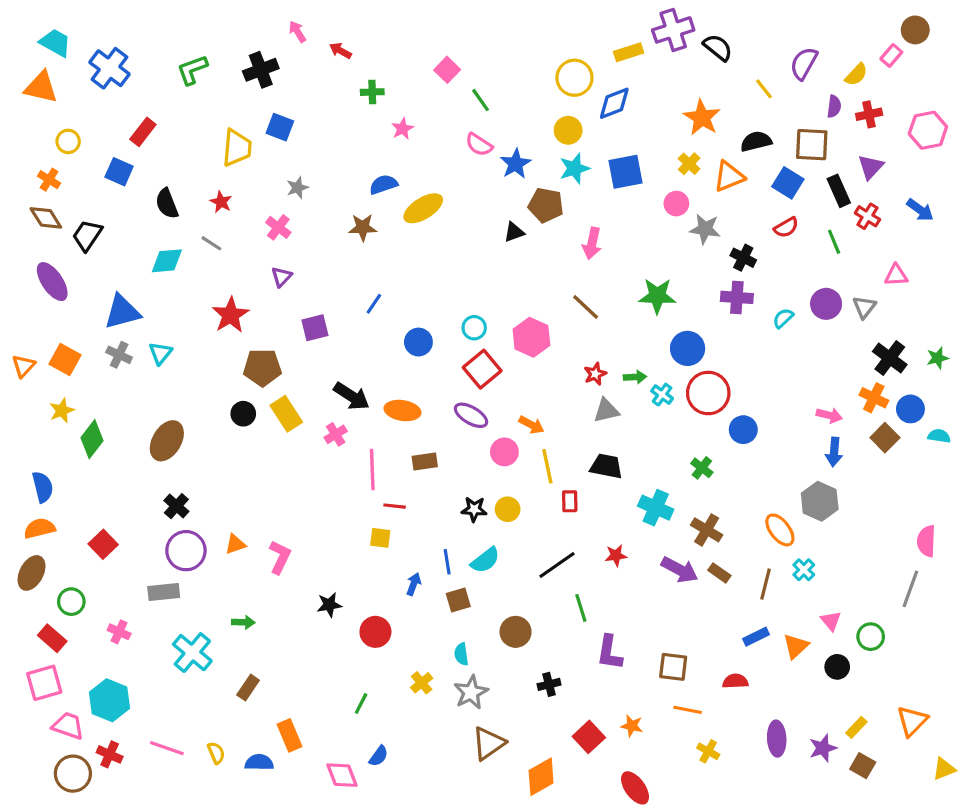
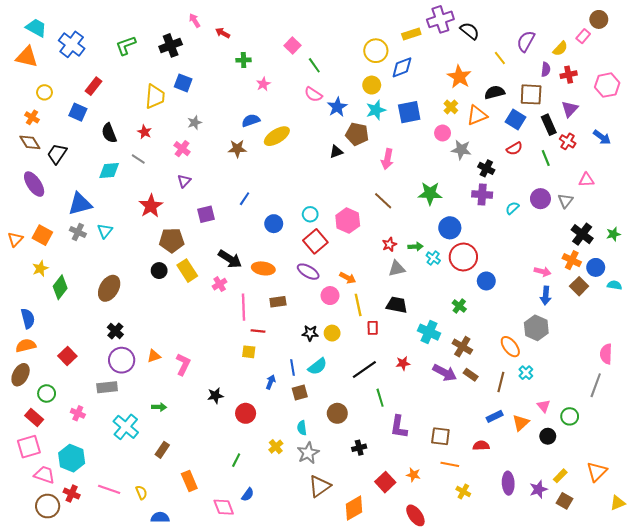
blue semicircle: (259, 762) -> (160, 517), moved

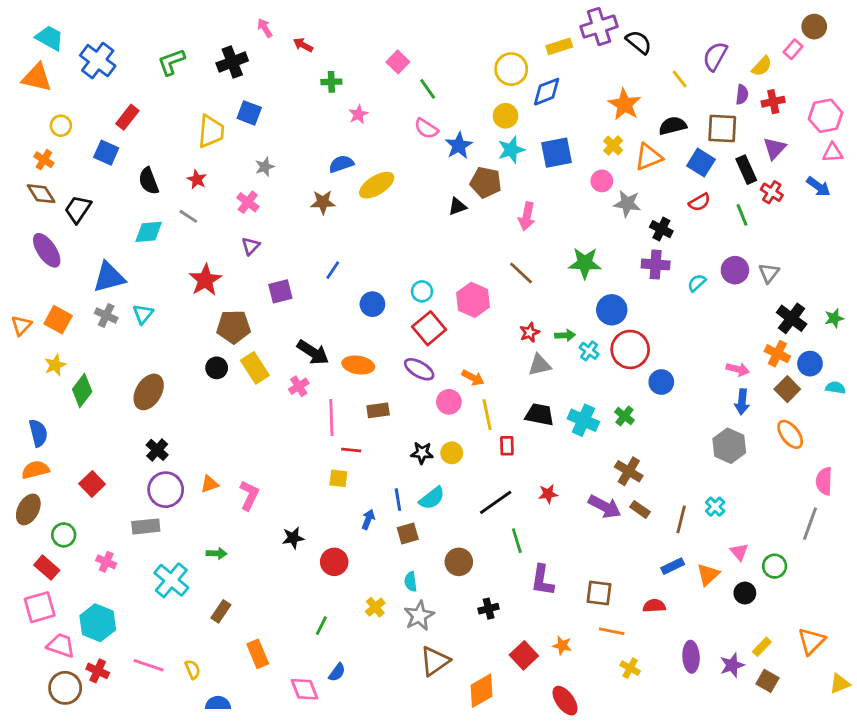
pink triangle: (586, 180) -> (833, 153), moved
cyan cross: (429, 332) -> (583, 420), moved
orange ellipse: (510, 347) -> (790, 434), moved

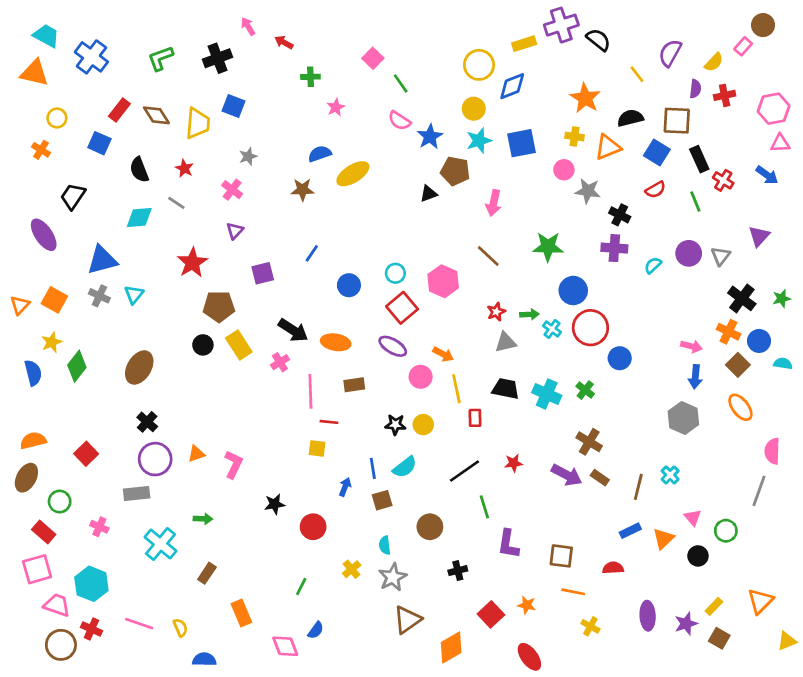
yellow cross: (613, 146) -> (575, 137), turned -36
purple triangle: (775, 148) -> (759, 236), moved
brown diamond: (41, 194) -> (156, 115), moved
blue semicircle: (38, 433) -> (33, 373), moved

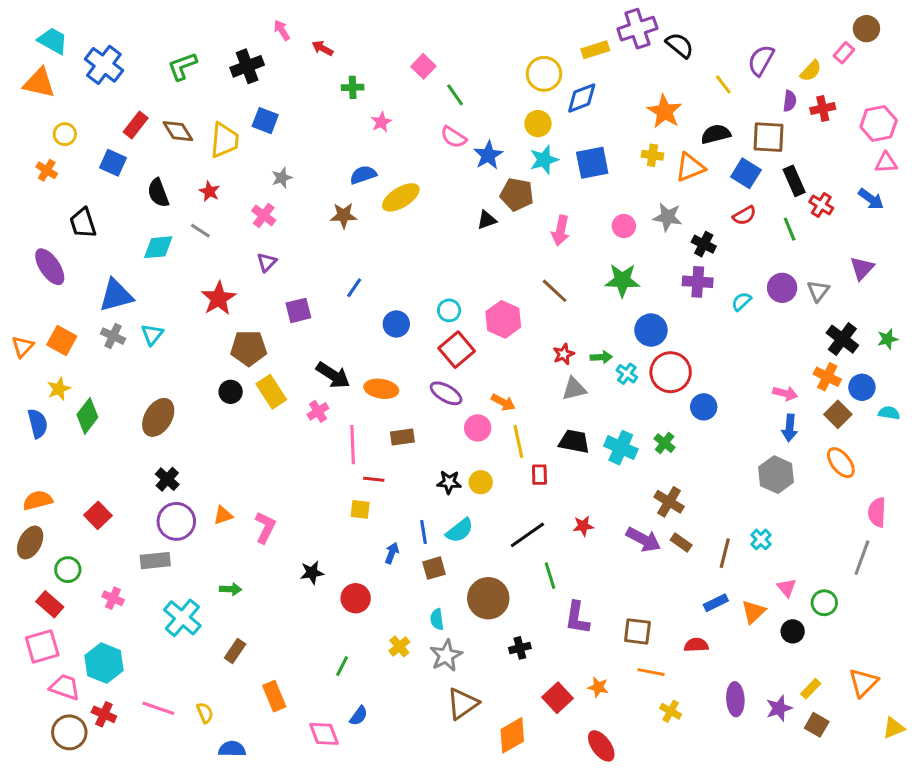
pink circle: (564, 170) -> (624, 226), moved
black trapezoid: (73, 196) -> (83, 223), turned -52
brown circle: (430, 527) -> (488, 598), size x1.4

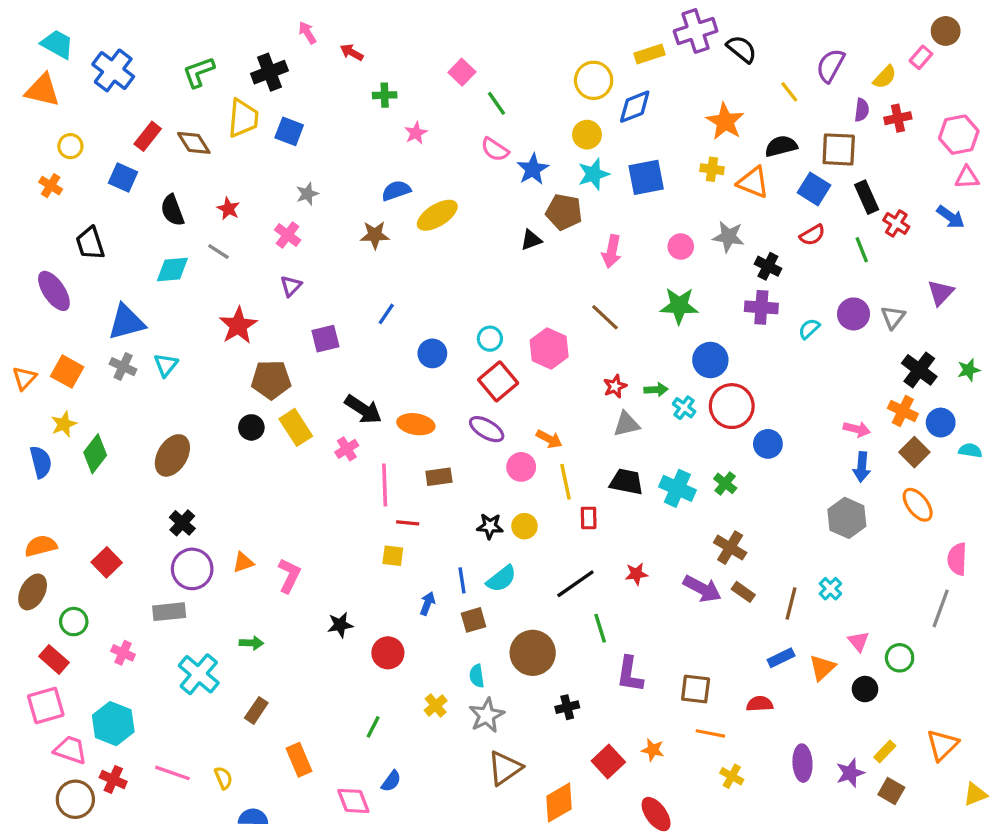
yellow trapezoid: (225, 140) -> (243, 118), moved
orange triangle: (690, 167) -> (753, 182), turned 44

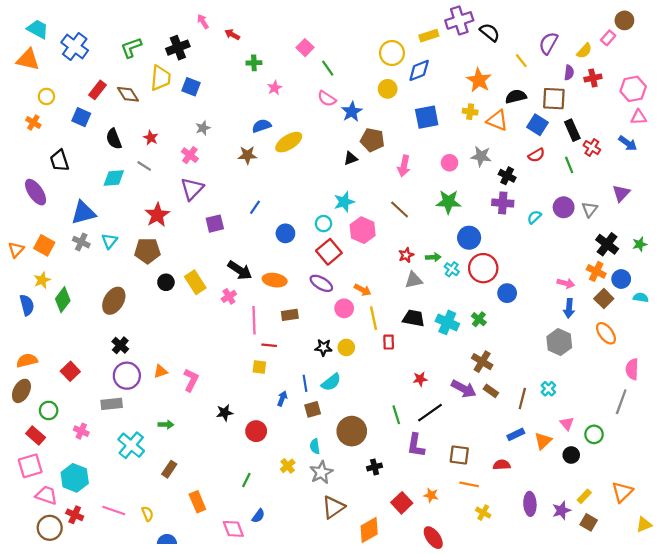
cyan star: (594, 174) -> (344, 202), moved
purple triangle: (291, 286) -> (192, 189), size x1.6
brown pentagon: (271, 380) -> (147, 251), moved
black line: (575, 584) -> (430, 413), moved

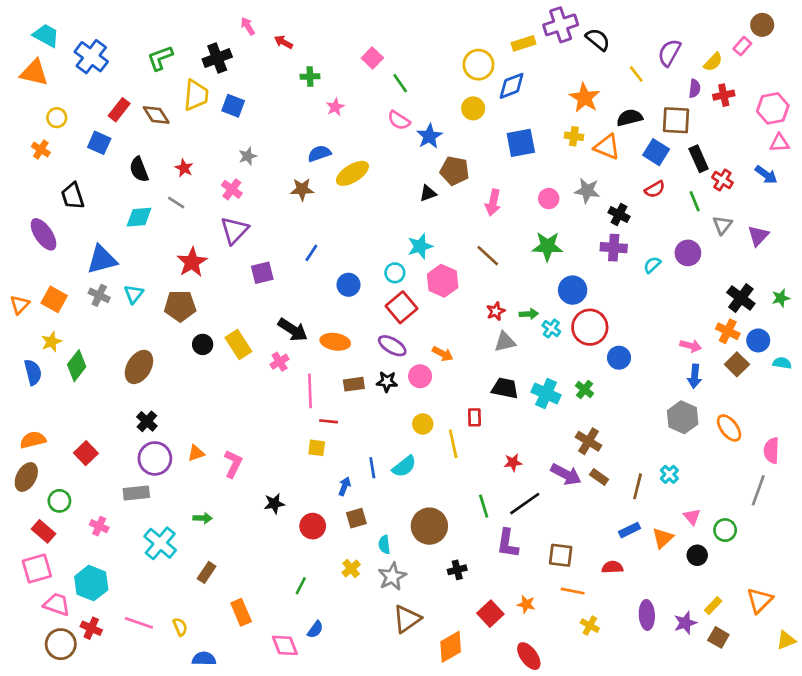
gray triangle: (590, 209) -> (722, 225), moved
yellow line: (373, 318) -> (453, 444), moved
orange ellipse: (606, 333) -> (729, 428), moved
black star: (323, 347) -> (387, 382), moved
brown square: (313, 409) -> (356, 518), moved

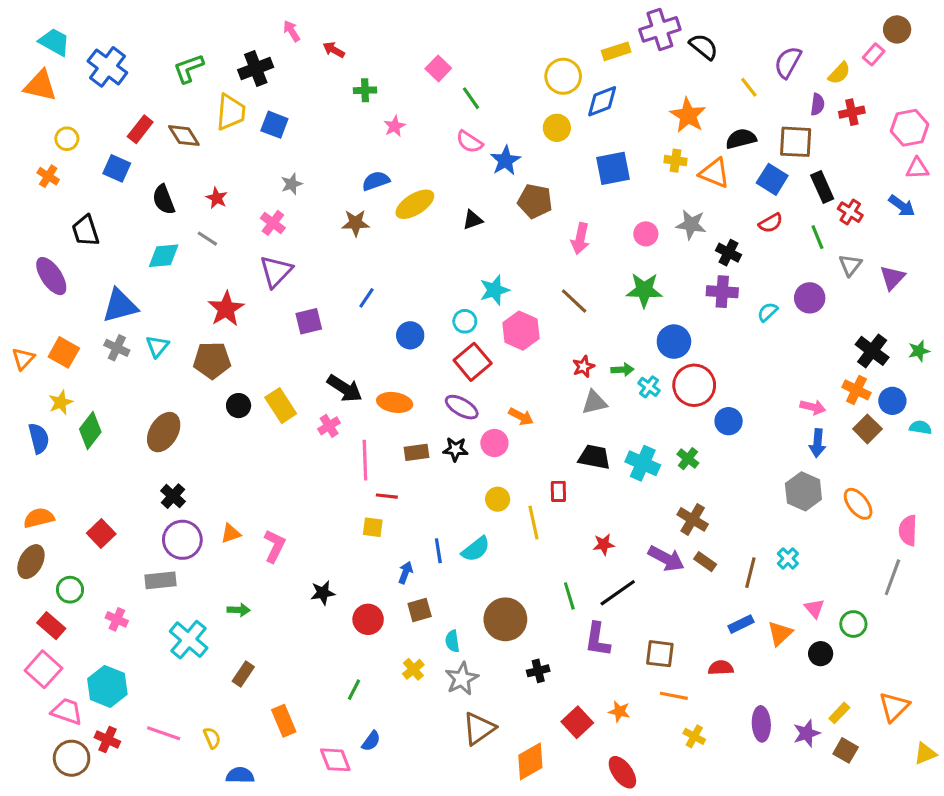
black triangle: (428, 193) -> (473, 220), moved
pink square: (37, 569) -> (43, 669), turned -32

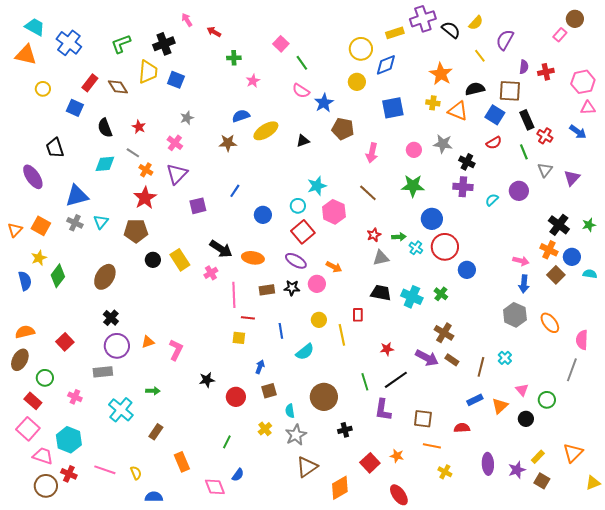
yellow semicircle: (839, 73) -> (476, 23), moved
orange cross: (48, 176) -> (146, 170), moved
blue line: (438, 551) -> (281, 331), moved

